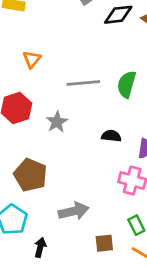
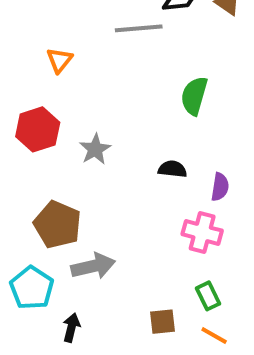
gray line: (83, 83) -> (139, 28), moved
gray arrow: (74, 211) -> (93, 266), moved

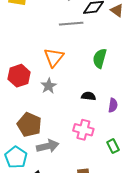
orange triangle: (59, 60) -> (54, 57), moved, size x1.5
pink cross: (202, 232) -> (83, 130), moved
green rectangle: (208, 296) -> (113, 146), moved

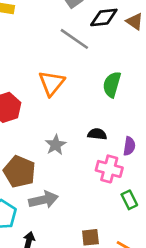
gray line: (71, 24) -> (74, 39), turned 40
gray star: (49, 86) -> (56, 145), moved
pink cross: (83, 130) -> (109, 169), moved

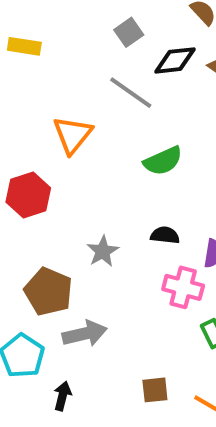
orange triangle: (52, 83) -> (73, 135), moved
green semicircle: (112, 84) -> (163, 161), moved, turned -130

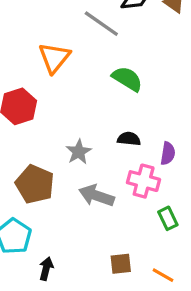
green semicircle: (163, 161) -> (127, 79), turned -124
gray arrow: (85, 334) -> (96, 196), moved, turned -148

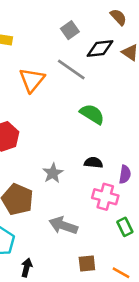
orange triangle: (54, 58) -> (32, 80), moved
gray arrow: (96, 196) -> (63, 226), moved

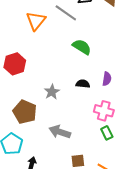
purple semicircle: (125, 174) -> (107, 79), moved
pink cross: (105, 197) -> (104, 111), moved

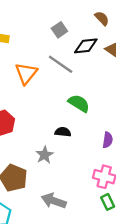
black semicircle: (83, 84) -> (63, 132), moved

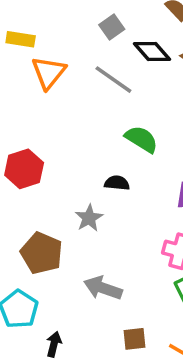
black diamond: (86, 46) -> (152, 52), turned 55
orange triangle: (26, 73) -> (49, 73), moved

